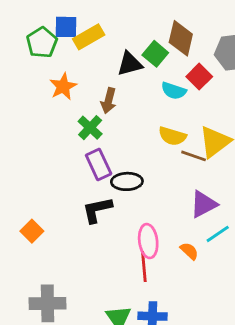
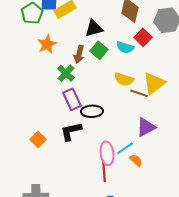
green square: (155, 54) -> (99, 50), moved
orange square: (32, 231) -> (38, 139), moved
cyan line: (218, 234) -> (125, 148), moved

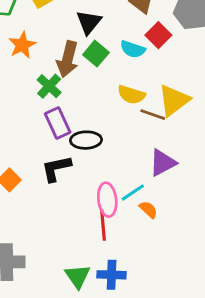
black triangle: (94, 28) -> (89, 22), turned -36
brown arrow: (79, 54) -> (68, 59), size x1.4

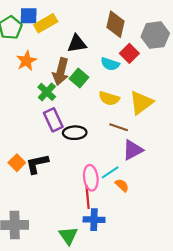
black triangle: (89, 22) -> (77, 44), turned 42
green square: (96, 54) -> (79, 78), moved
brown line: (153, 115) -> (119, 127), moved
black L-shape: (56, 168) -> (37, 164), moved
blue cross: (112, 275) -> (94, 220), moved

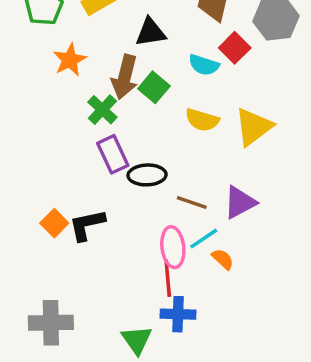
brown line: (119, 127) -> (192, 202), moved

